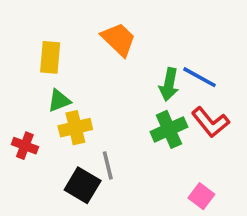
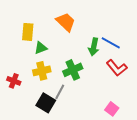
green triangle: (59, 101) -> (41, 48), moved
green cross: (169, 129) -> (73, 70), moved
gray line: (108, 165) -> (60, 92), turned 42

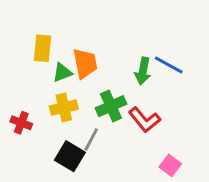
orange trapezoid: (66, 22) -> (85, 63), moved, turned 35
red L-shape: (117, 68) -> (144, 120), moved

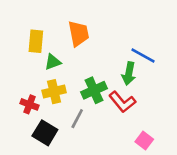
orange trapezoid: (85, 63) -> (79, 34), moved
green arrow: (143, 71) -> (129, 73), moved
red cross: (21, 123) -> (30, 104), moved
black square: (70, 156) -> (45, 133), moved

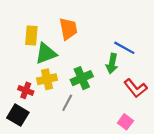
green triangle: (53, 62) -> (46, 53), size x1.5
red L-shape: (122, 102) -> (136, 88), moved
black square: (45, 133) -> (18, 115), moved

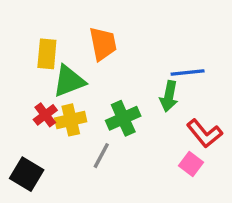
blue line: (124, 48) -> (188, 73), turned -35
red cross: (26, 90) -> (45, 115), moved, turned 32
pink square: (125, 122) -> (191, 164), moved

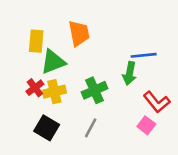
gray line: (101, 156) -> (91, 128), moved
black square: (27, 174) -> (47, 128), moved

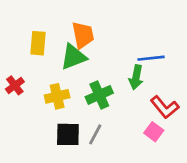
green triangle: (53, 62) -> (73, 57), moved
red cross: (35, 88) -> (15, 85), moved
black square: (47, 128) -> (68, 134), moved, turned -30

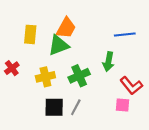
orange trapezoid: (83, 35) -> (66, 28), turned 40
blue line: (151, 58) -> (125, 34), moved
pink square: (154, 132) -> (123, 105), turned -32

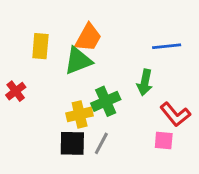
yellow cross: (45, 77) -> (80, 114), moved

